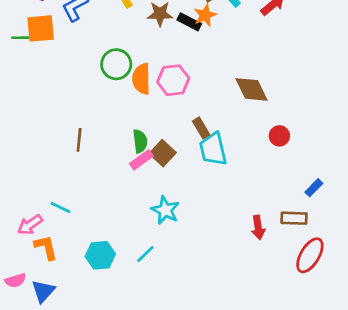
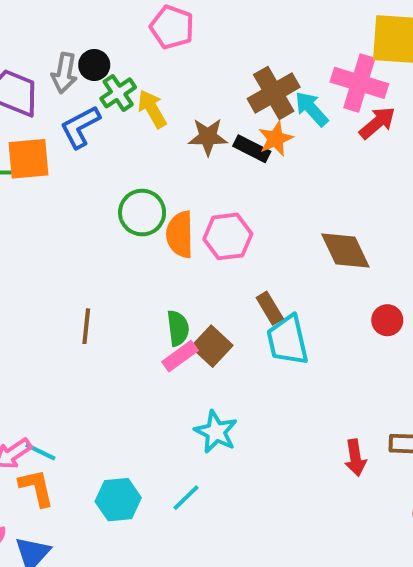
cyan line: (60, 208) -> (40, 452), moved

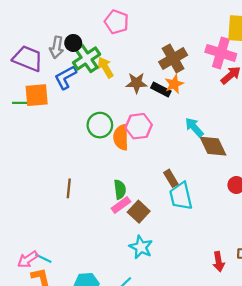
green cross: (118, 93) -> (87, 59), size x1.4
cyan arrow: (312, 109) -> (194, 127), moved
pink hexagon: (228, 236) -> (139, 126), moved
brown square: (212, 346) -> (139, 212), moved

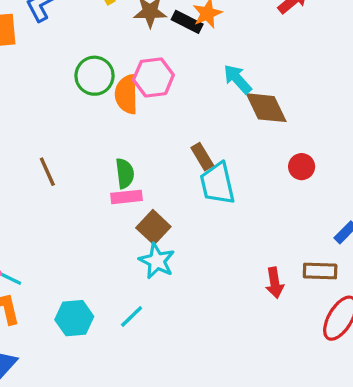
brown line: (69, 188) -> (47, 172), turned -30
pink rectangle: (121, 205) -> (126, 197), turned 30
brown square: (139, 212) -> (153, 227), moved

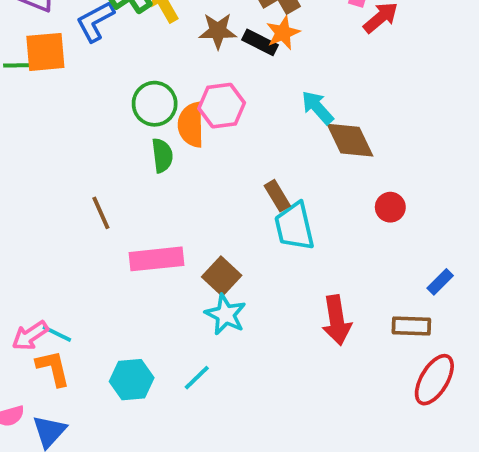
green semicircle: (125, 173) -> (162, 155), moved
pink rectangle: (126, 197) -> (157, 259), moved, size x1.5
red arrow: (275, 283) -> (337, 320), moved, size x1.4

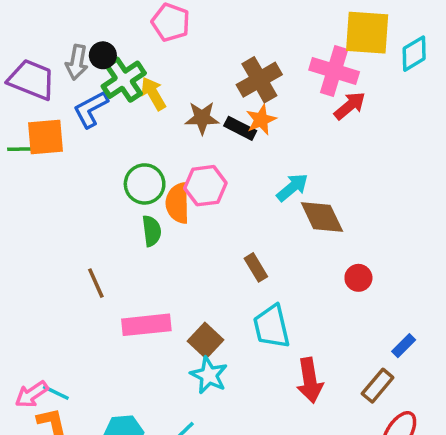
cyan arrow: (317, 108) -> (292, 187), turned 92
cyan trapezoid: (294, 226) -> (272, 327), moved
brown rectangle: (411, 326) -> (378, 386), turned -52

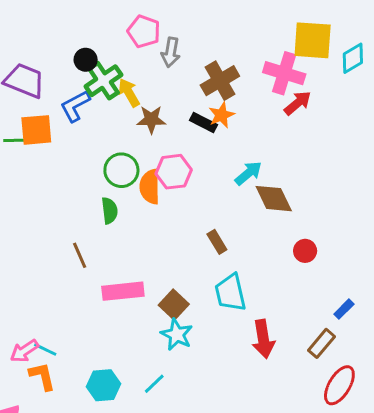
gray arrow: (77, 62) -> (171, 52), moved
brown star: (202, 118) -> (151, 119), moved
green semicircle: (152, 231) -> (109, 211), moved

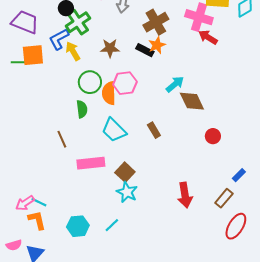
yellow arrow: (129, 93) -> (73, 51), moved
red arrow: (298, 103) -> (208, 37), turned -108
cyan trapezoid: (230, 293) -> (114, 130), moved, turned -32

